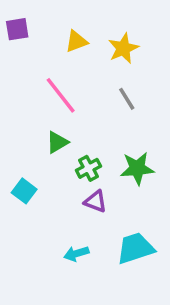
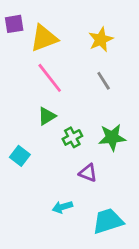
yellow triangle: (76, 41) -> (44, 38), moved, size x1.5
purple triangle: (95, 201) -> (88, 173), moved
cyan trapezoid: (135, 248) -> (108, 221), moved

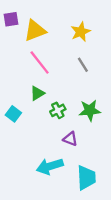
cyan square: (20, 156) -> (13, 114), moved
cyan arrow: (62, 207) -> (50, 166), size x1.6
cyan trapezoid: (108, 221) -> (86, 178), turned 105

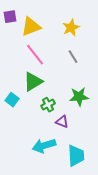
green triangle: (37, 93) -> (33, 82), size x1.5
green cross: (58, 110) -> (48, 105), moved

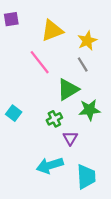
yellow triangle: (31, 27) -> (52, 30), moved
yellow star: (71, 28) -> (87, 41), moved
green triangle: (33, 82) -> (68, 89), moved
purple triangle: (62, 122) -> (70, 138), turned 40

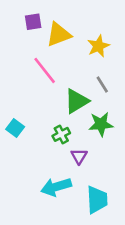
purple square: (11, 19) -> (33, 22), moved
gray line: (83, 64) -> (102, 84), moved

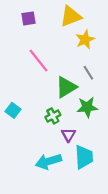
yellow triangle: (59, 35) -> (71, 16), moved
cyan trapezoid: (97, 200) -> (84, 157), moved

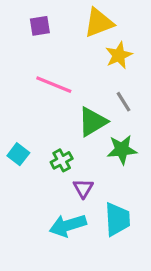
pink line: (38, 61) -> (54, 85), turned -30
green cross: (53, 116) -> (62, 160), moved
purple triangle: (68, 135) -> (83, 188), moved

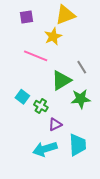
yellow star: (119, 55) -> (53, 36), moved
cyan square: (18, 154) -> (22, 97), moved
green cross: (62, 160) -> (41, 106), turned -32
purple triangle: (83, 188) -> (55, 124), turned 32

